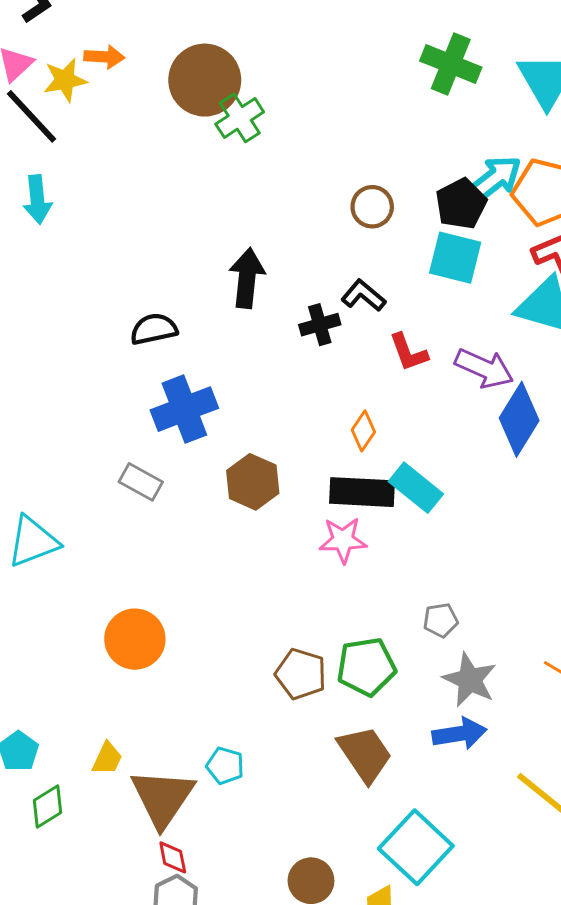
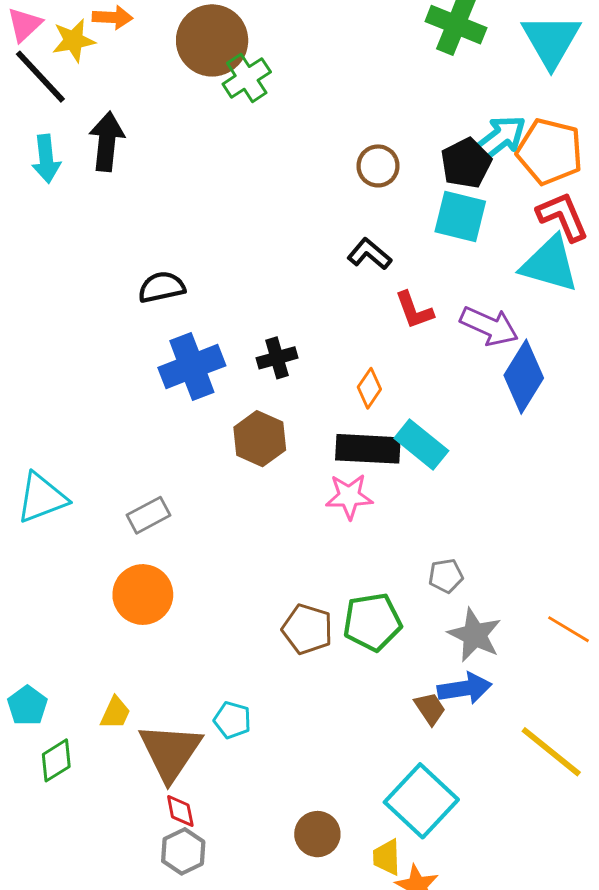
black arrow: (247, 278) -> (107, 141), moved
black cross: (320, 325) -> (277, 358), moved
gray rectangle: (141, 482) -> (149, 515), moved, turned -57
brown trapezoid: (365, 754) -> (430, 709), moved, size x0.6

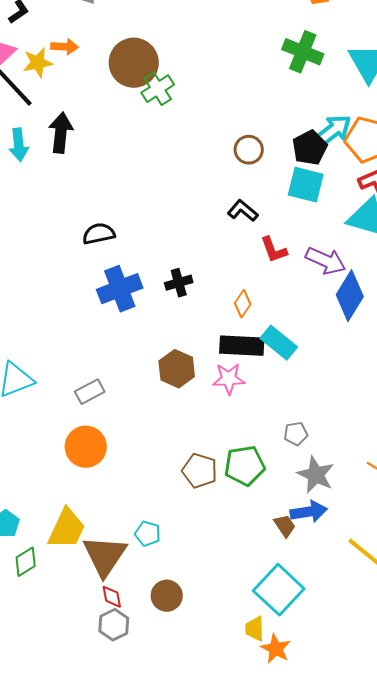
brown hexagon: (260, 439) -> (177, 369), moved
yellow trapezoid: (115, 713) -> (67, 529), size x1.8
brown circle: (317, 834) -> (167, 596), moved

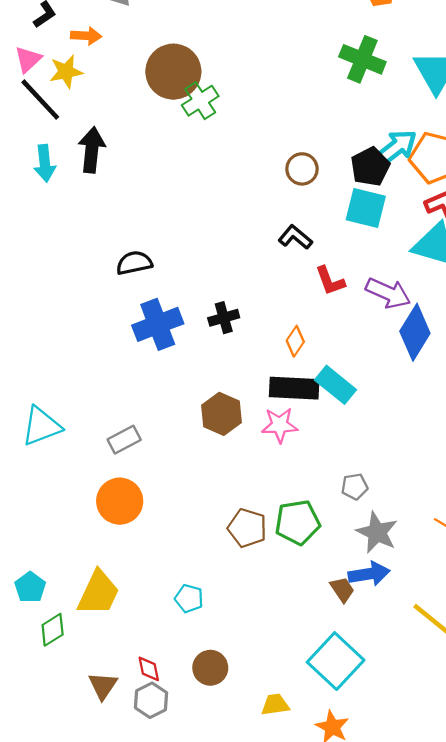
orange arrow: (65, 47) -> (86, 36), moved
brown triangle: (105, 556) -> (103, 686), moved, size x0.6
yellow trapezoid: (255, 629) -> (275, 705), moved, turned 84

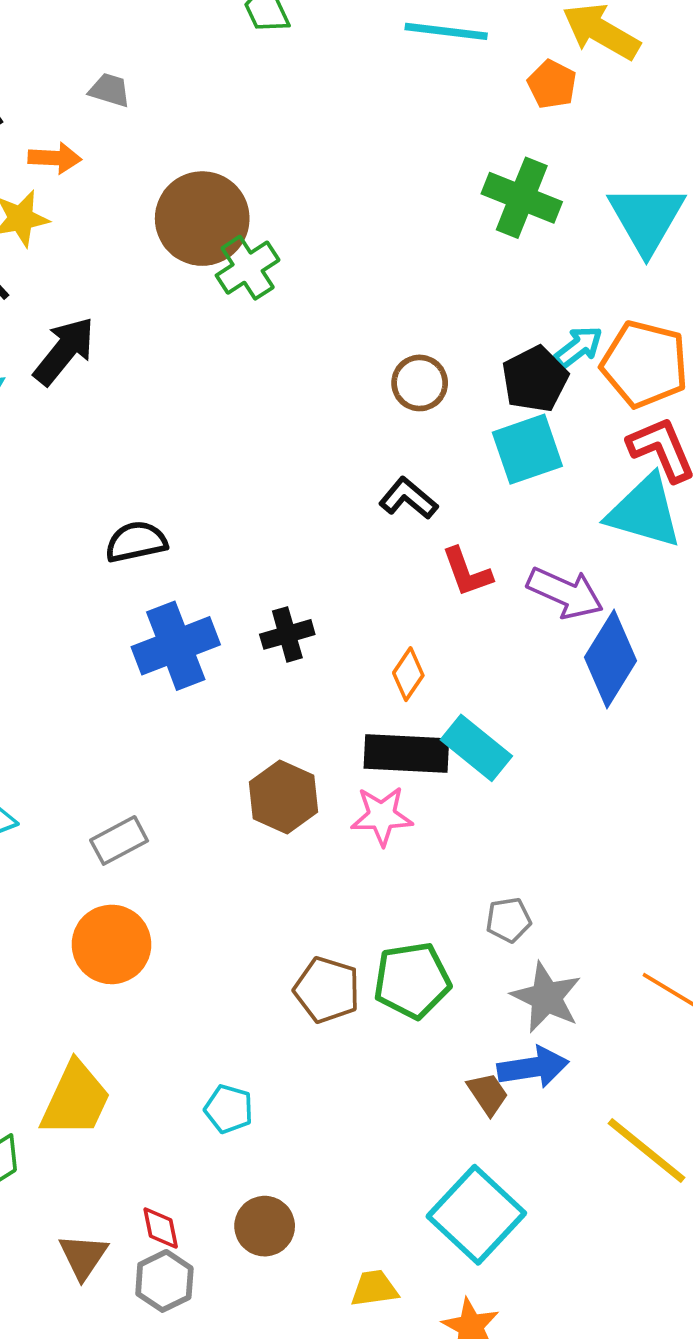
cyan arrow: (396, 148) -> (578, 347), size x0.7
black arrow: (92, 150) -> (64, 351), turned 33
cyan square: (366, 208) -> (527, 449), turned -33

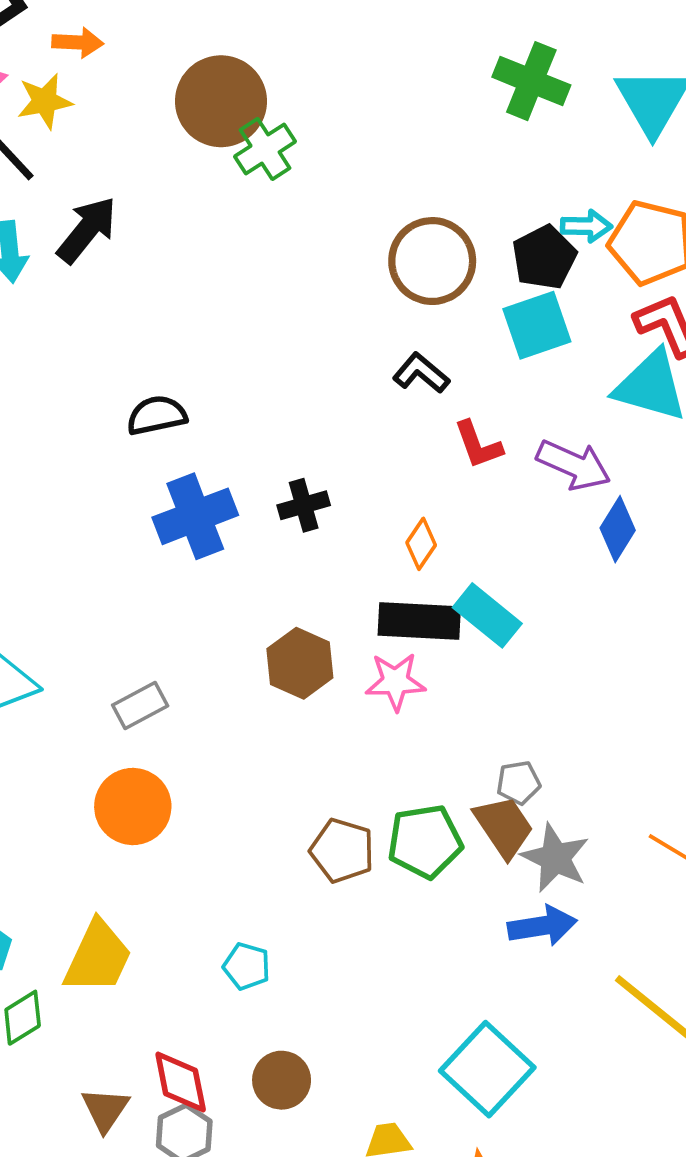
cyan arrow: (578, 347) -> (586, 226), turned 39
brown circle: (420, 383) -> (432, 261), size x1.6
blue diamond: (611, 659) -> (618, 529), size x0.7
brown trapezoid: (488, 1094) -> (504, 827), moved, size x1.5
red diamond: (161, 1228) -> (181, 1082), size x1.5

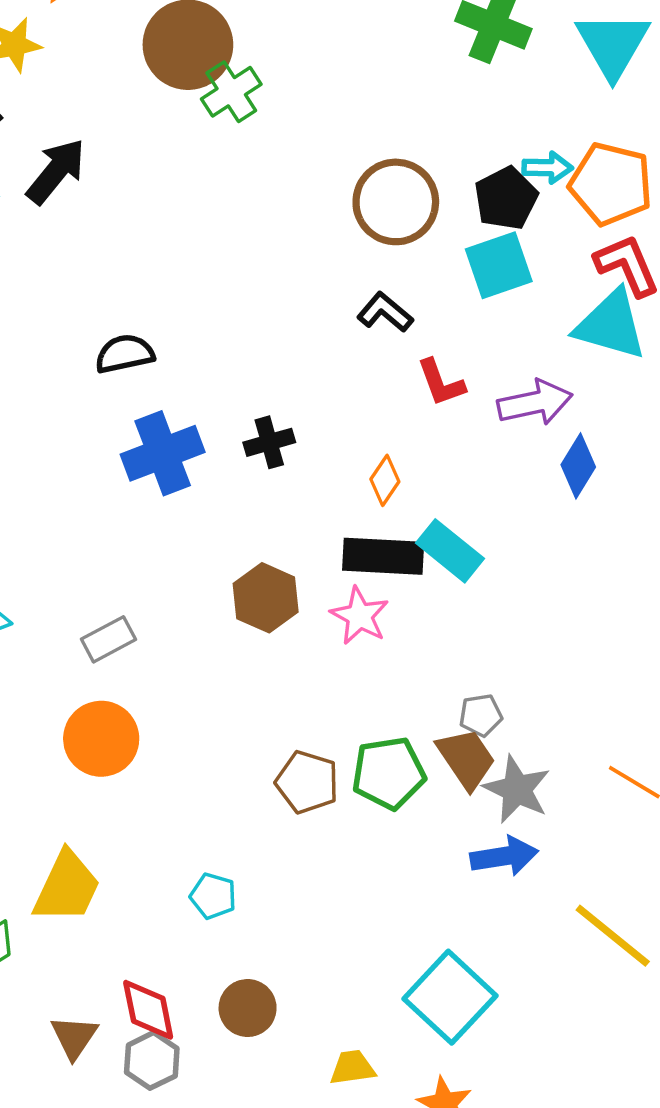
purple arrow: (574, 465) -> (535, 403), turned -36
pink star: (395, 682) -> (360, 616), turned 30

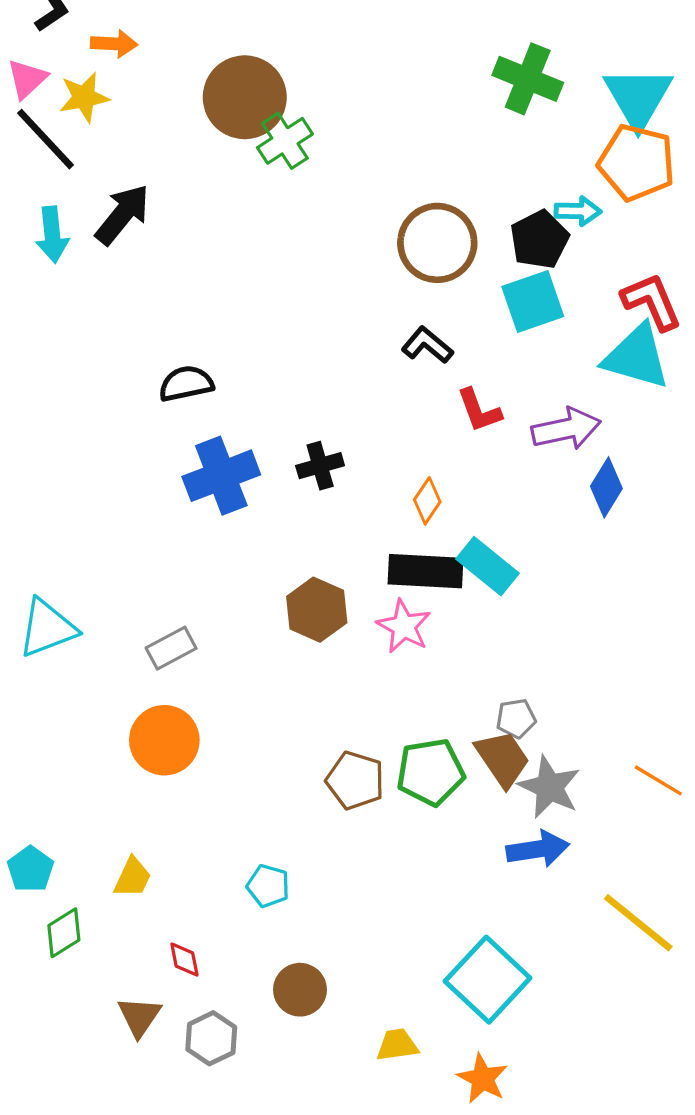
orange pentagon: (611, 184) -> (637, 163), moved
yellow trapezoid: (67, 887) -> (133, 878), size x0.6
red diamond: (148, 1010) -> (184, 960), moved, size x0.6

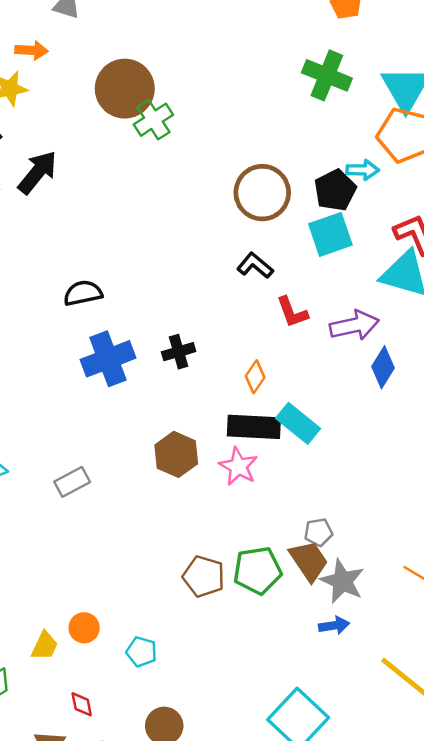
orange circle: (164, 740) -> (84, 628), moved, size x0.6
blue arrow: (538, 849) -> (334, 625), size x0.7

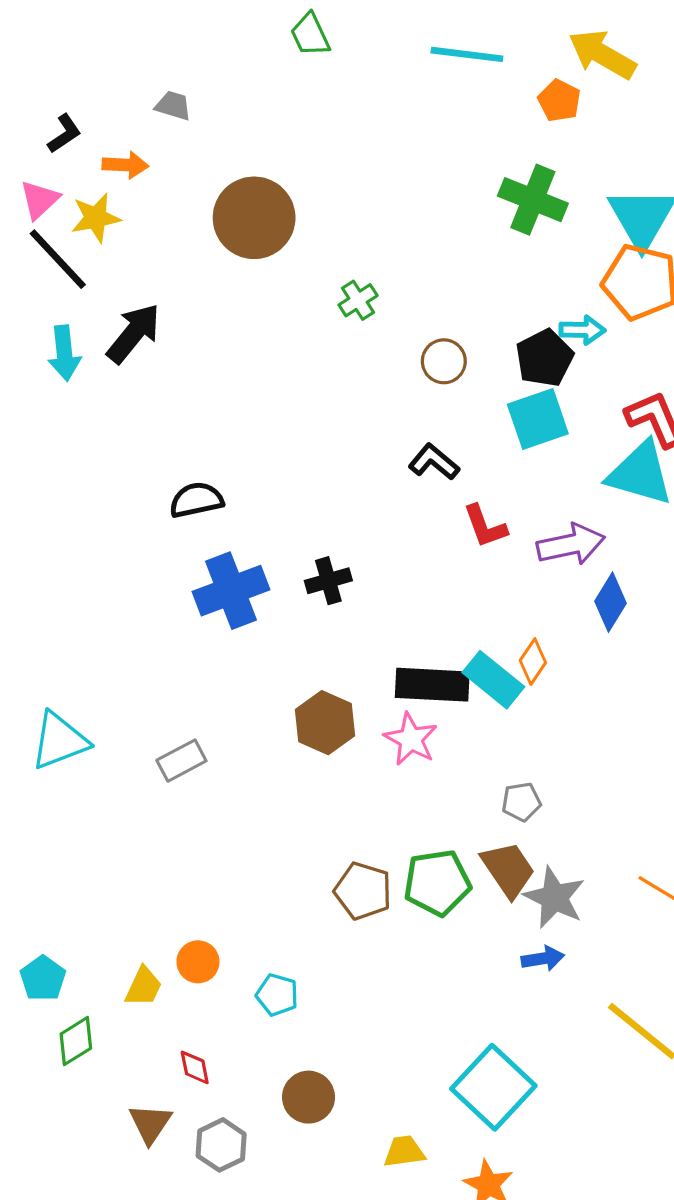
green cross: (153, 120) -> (358, 300), moved, size x0.7
brown circle: (262, 193) -> (444, 361), size x0.6
orange diamond: (255, 377) -> (533, 662), moved
gray pentagon: (318, 532) -> (521, 802), moved

